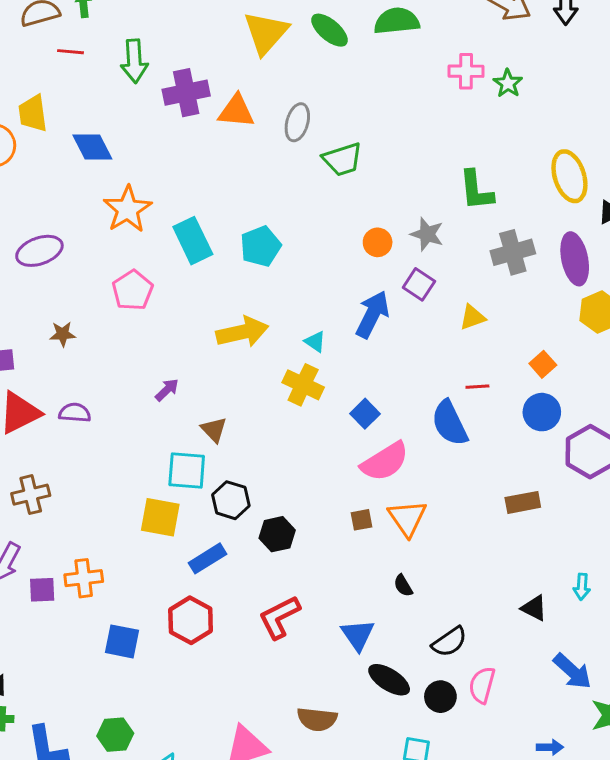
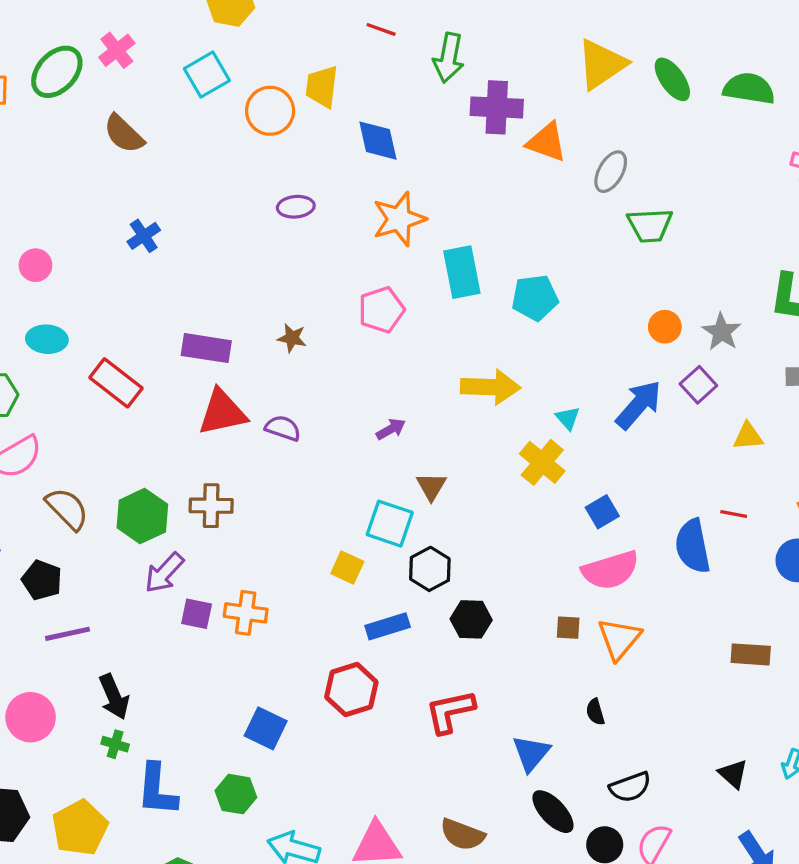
purple ellipse: (39, 251) -> (296, 207), moved, size x0.7
yellow square: (160, 517) -> (347, 568), size x0.7
blue square: (122, 641) -> (266, 728), moved

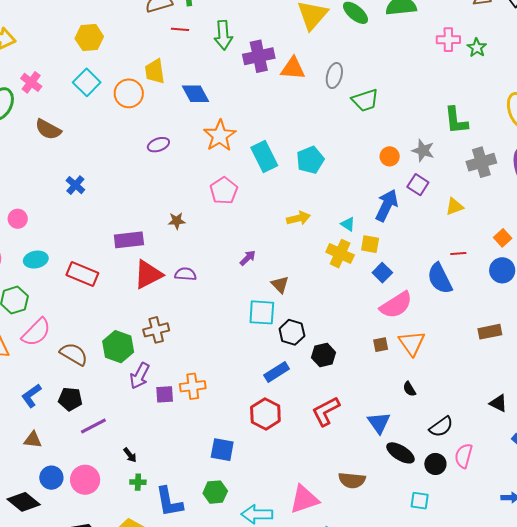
yellow arrow: (490, 387) -> (299, 218), size x0.7
yellow square: (347, 568) -> (370, 244), moved
black arrow: (114, 697) -> (130, 455), size x0.6

